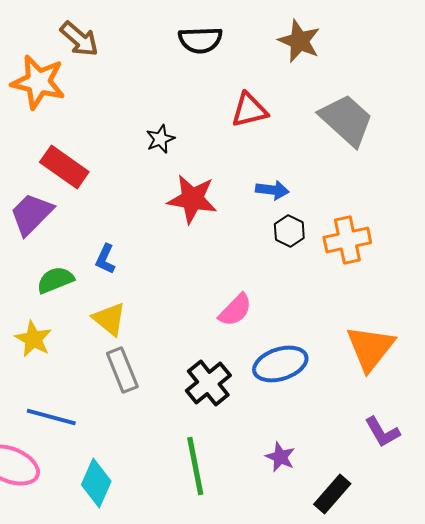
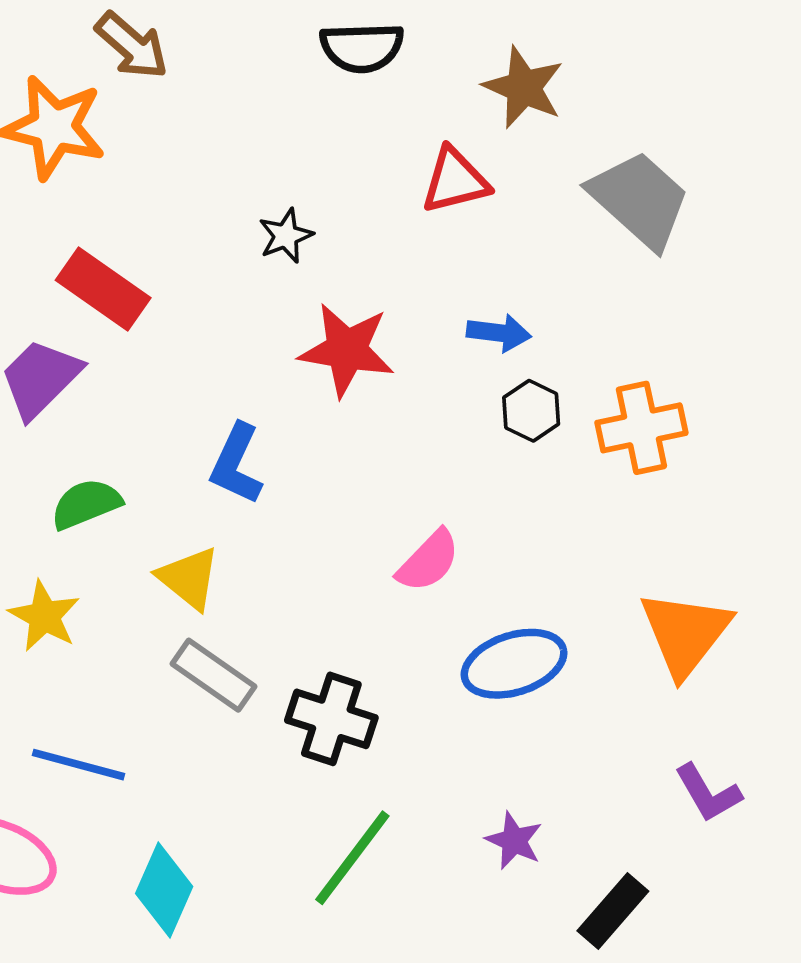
brown star: (299, 41) -> (524, 87), moved
blue L-shape: (105, 259) -> (236, 464), moved, size x1.4
gray rectangle: (122, 370) -> (213, 675), turned -33
black cross: (208, 383) -> (331, 719), moved, turned -33
green line: (195, 466) -> (352, 858), turned 48

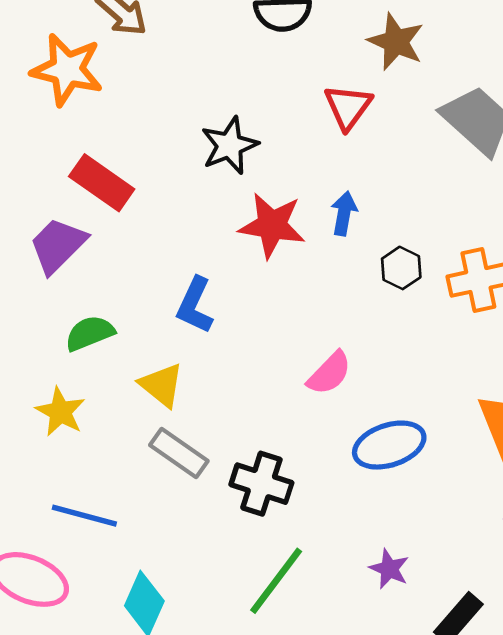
red triangle: (455, 181) -> (348, 107), turned -40
black star: (286, 236) -> (229, 145), size x1.5
blue arrow: (499, 333) -> (344, 213), moved, turned -87

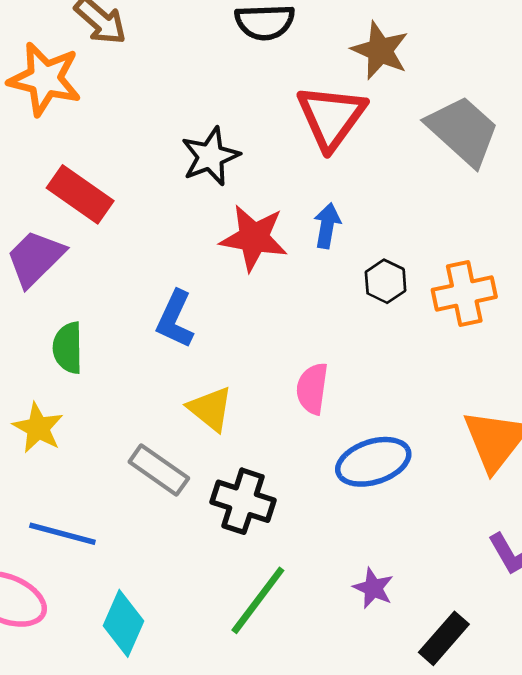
red triangle: (348, 107) -> (331, 117), size x1.4
green semicircle: (90, 333) -> (68, 348), turned -69
pink semicircle: (329, 373) -> (312, 389), turned 144
yellow triangle: (162, 385) -> (210, 409), moved

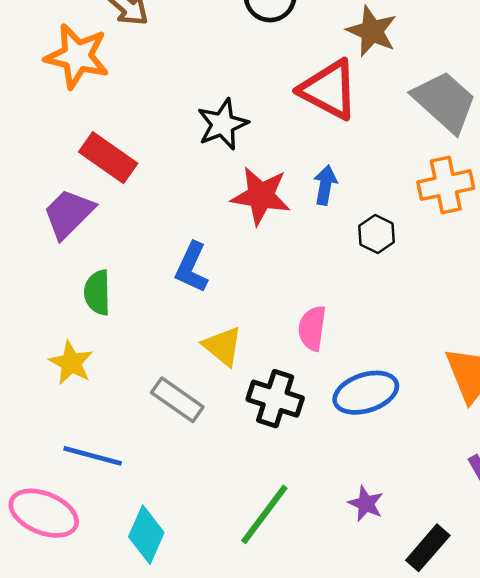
red triangle: (331, 117) -> (329, 90), turned -38
orange cross: (464, 293) -> (446, 185), moved
black cross: (243, 501) -> (275, 399), moved

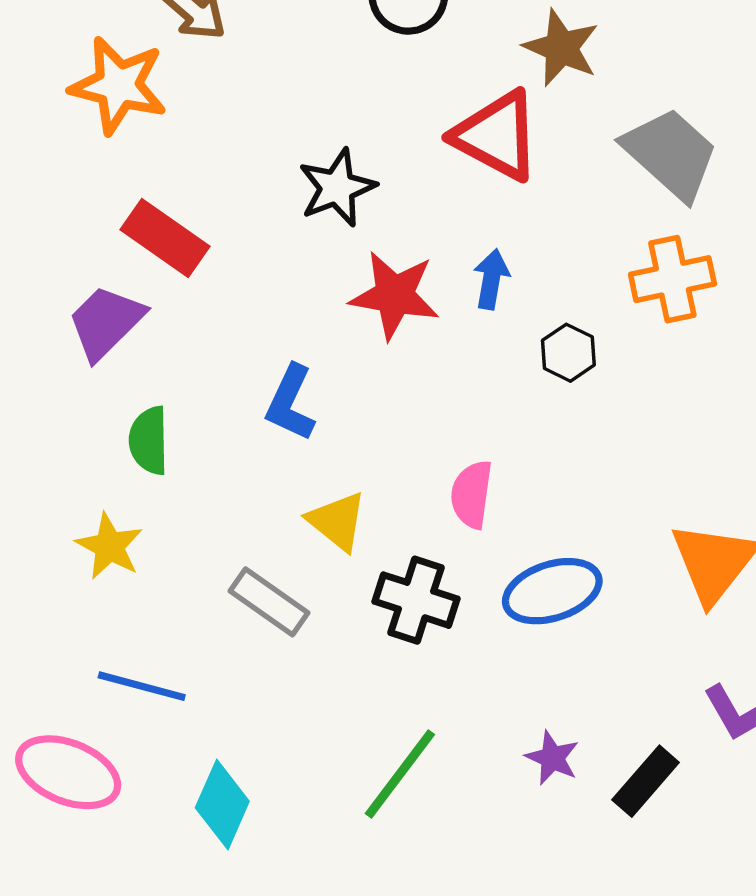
black rectangle: (428, 548) -> (646, 781), moved

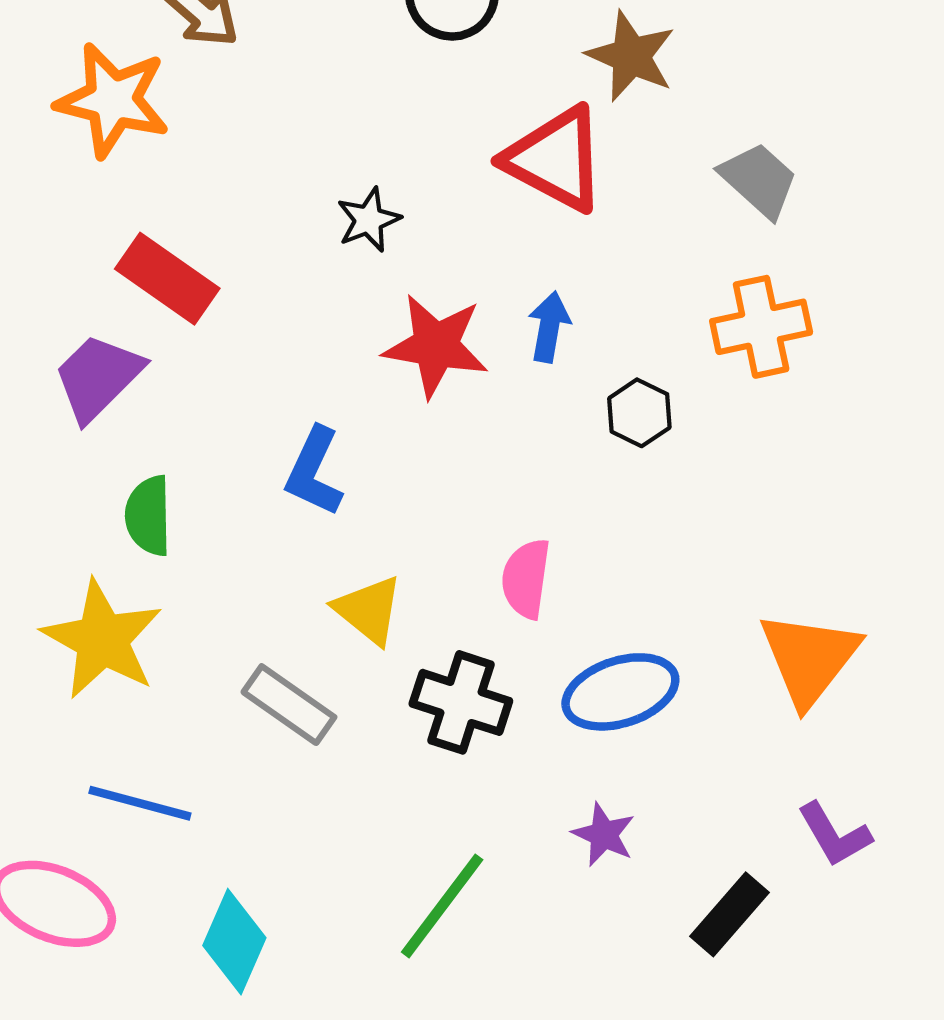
gray trapezoid: (671, 154) -> (759, 180), size x0.7
black star: (337, 188) -> (369, 220), size x0.7
yellow star: (109, 546) -> (102, 639), size x1.5
purple star: (552, 758) -> (604, 835), moved

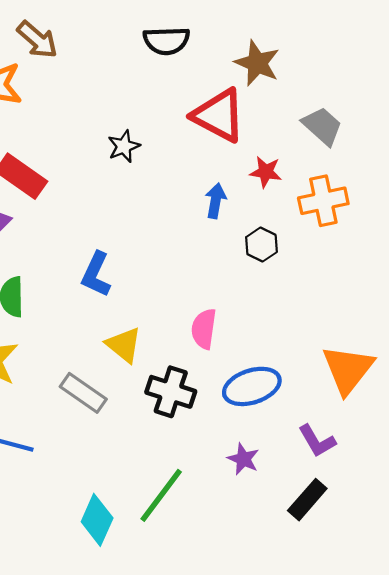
red star: (436, 346) -> (266, 172), moved, size x0.6
purple L-shape: (834, 835) -> (317, 441), moved
cyan diamond: (234, 942) -> (97, 520), moved

